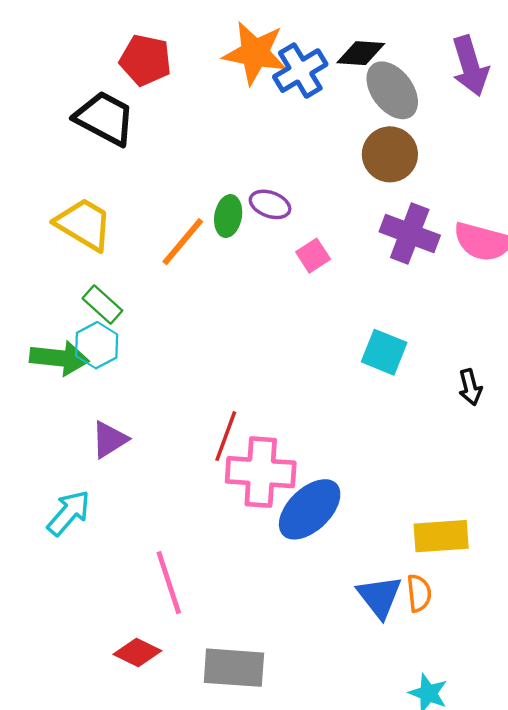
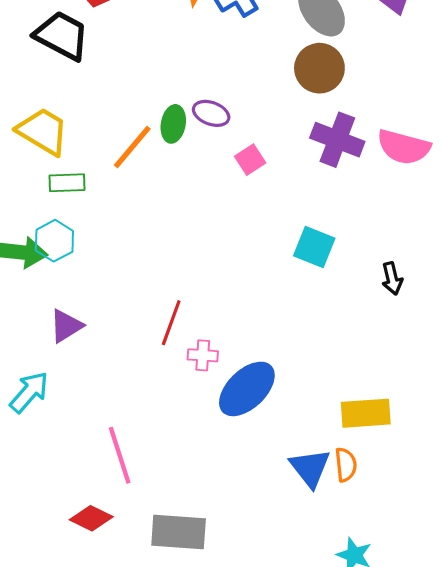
green rectangle: (102, 304) -> (67, 183), moved, turned -44
pink cross: (261, 472) -> (203, 355), size x0.5

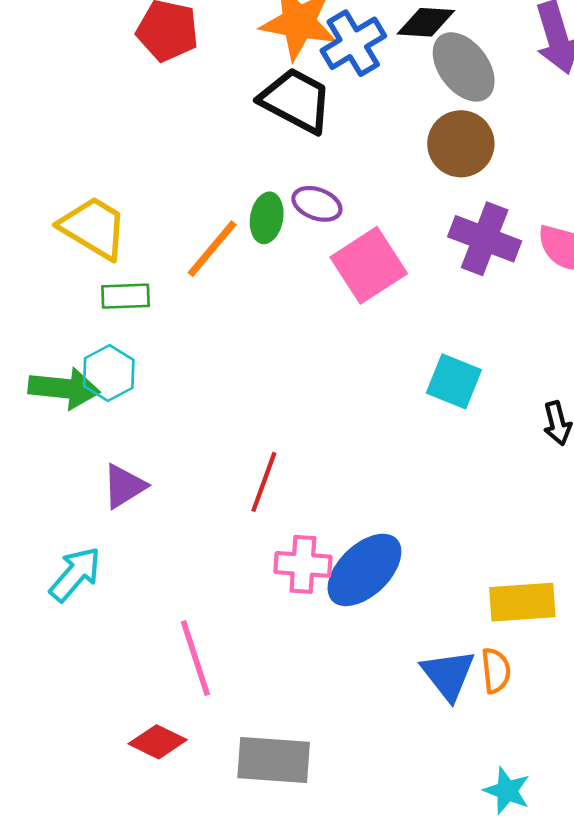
black trapezoid: (62, 36) -> (296, 100), moved
pink square: (250, 160) -> (369, 265), size x1.8
pink cross: (203, 355) -> (303, 564), moved, size x1.4

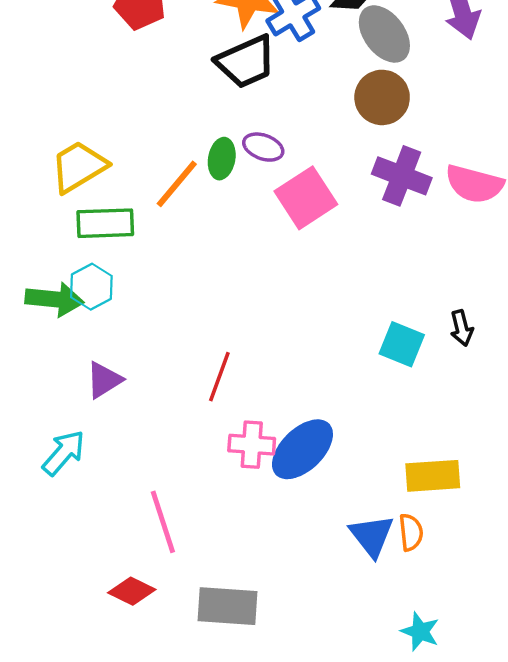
black trapezoid: (296, 100) -> (246, 62), turned 128
yellow trapezoid: (93, 228) -> (79, 167), turned -62
green rectangle: (126, 296) -> (105, 223), size x1.4
cyan square: (454, 381) -> (402, 344), moved

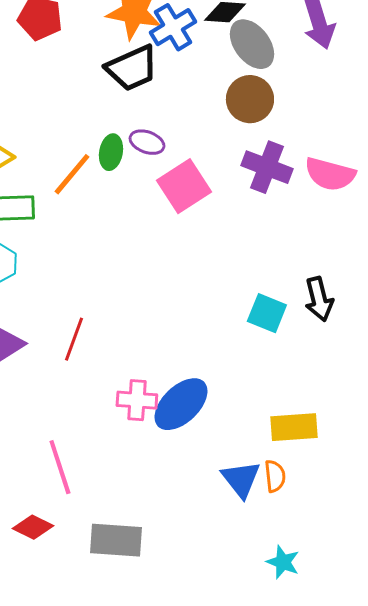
black arrow: (462, 328) -> (319, 299), size x1.4
red line: (219, 377) -> (74, 339), moved

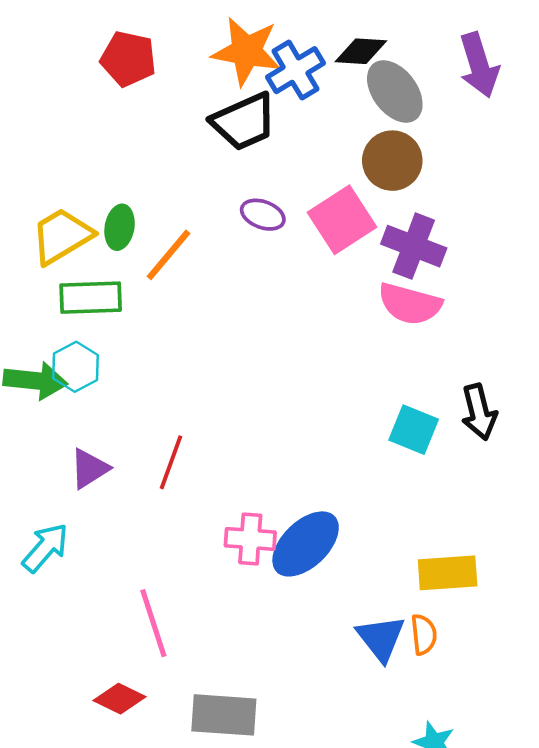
green ellipse: (111, 152) -> (120, 227), moved
pink semicircle: (330, 174) -> (410, 304), moved
pink square: (184, 186) -> (342, 220), moved

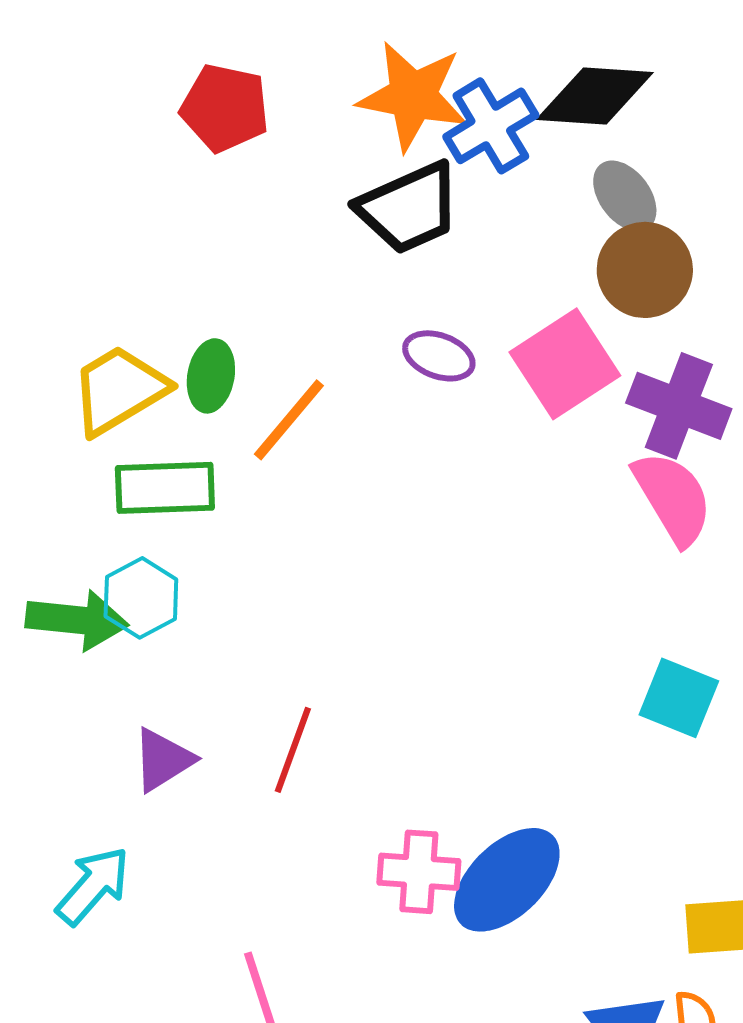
black diamond: (361, 51) -> (595, 96), size x1.4
gray ellipse: (395, 91) -> (625, 196), moved, size x0.7
pink semicircle: (410, 304) -> (673, 498), turned -136

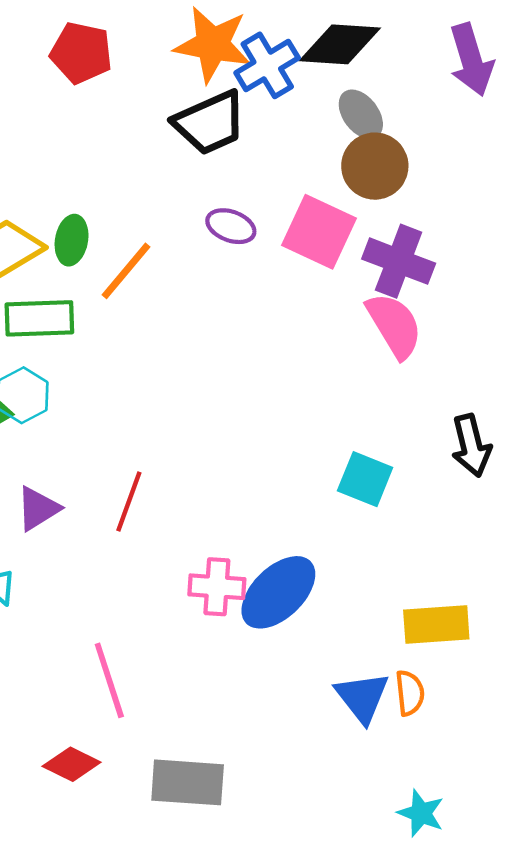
pink square: (565, 364) -> (319, 232), turned -32
cyan square: (679, 698) -> (365, 479), moved

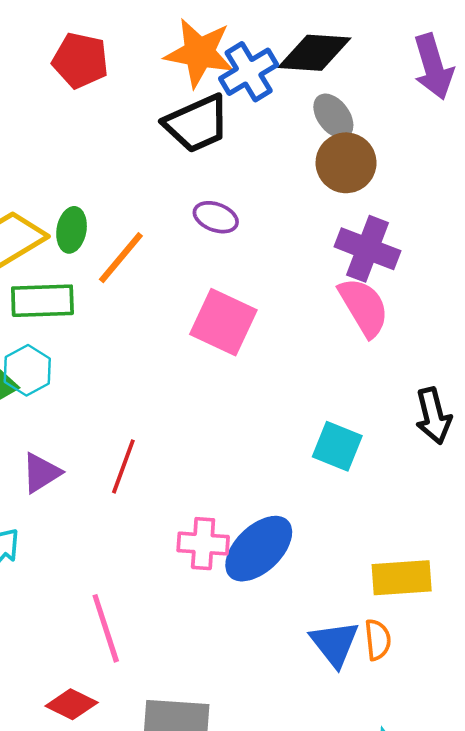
pink square: (319, 232) -> (223, 322), moved

